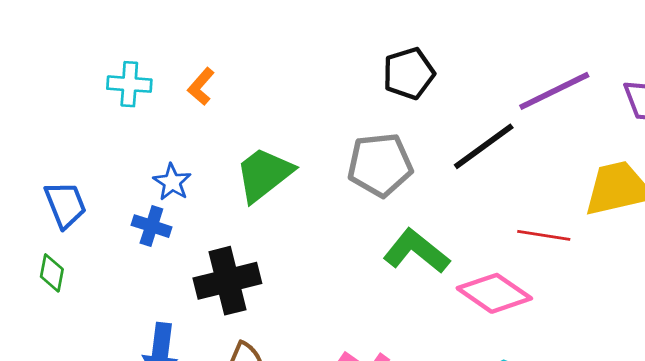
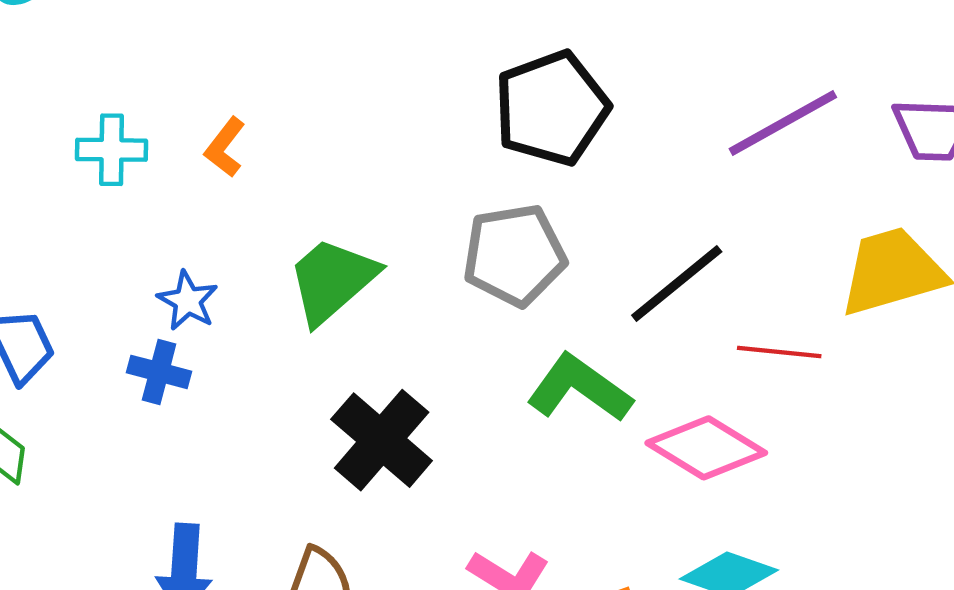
black pentagon: (409, 73) -> (552, 108), size x1.4
black line: (484, 146) -> (677, 283), moved
black cross: (227, 281) -> (382, 440), moved, turned -32

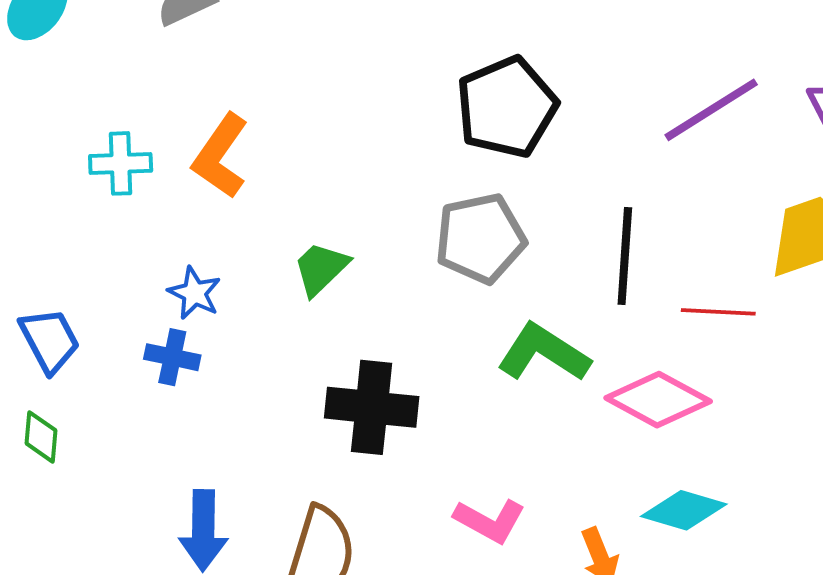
orange L-shape: (225, 147) -> (220, 156), size x1.6
green trapezoid: (332, 280) -> (321, 269), size x0.7
black line: (677, 283) -> (625, 256), turned -44
black cross: (382, 440) -> (372, 407), turned -32

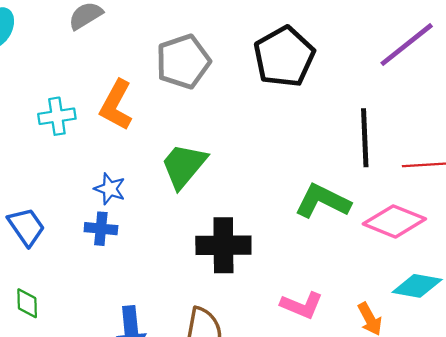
gray pentagon: (480, 238) -> (183, 62), moved
green trapezoid: (321, 269) -> (184, 166), size x1.4
green diamond: (41, 437) -> (27, 303), moved

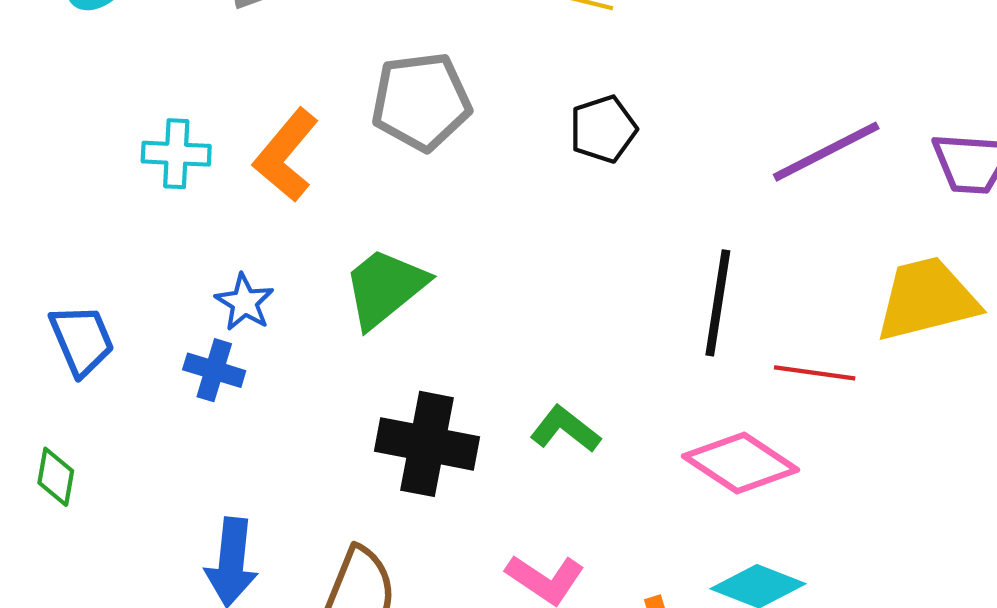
black pentagon: (284, 57) -> (603, 129), size x0.6
green L-shape: (323, 201) -> (565, 429), moved, size x0.7

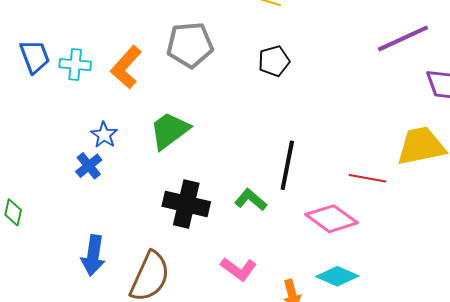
purple line: (826, 152) -> (403, 38), moved
black line: (718, 303) -> (287, 165), moved
blue trapezoid: (82, 340) -> (35, 57), moved
blue cross: (214, 370) -> (89, 166), turned 32

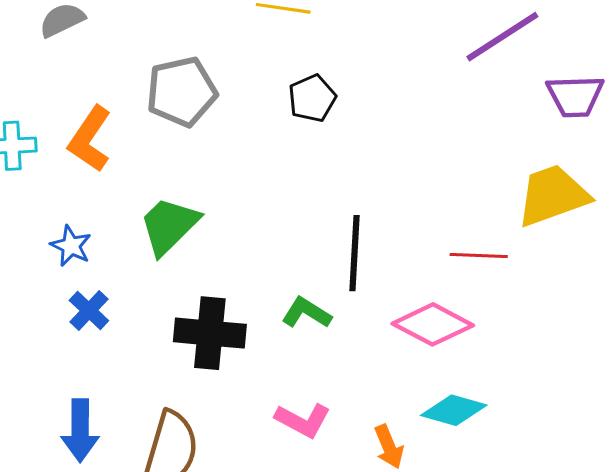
blue cross: (89, 166) -> (89, 311), moved

